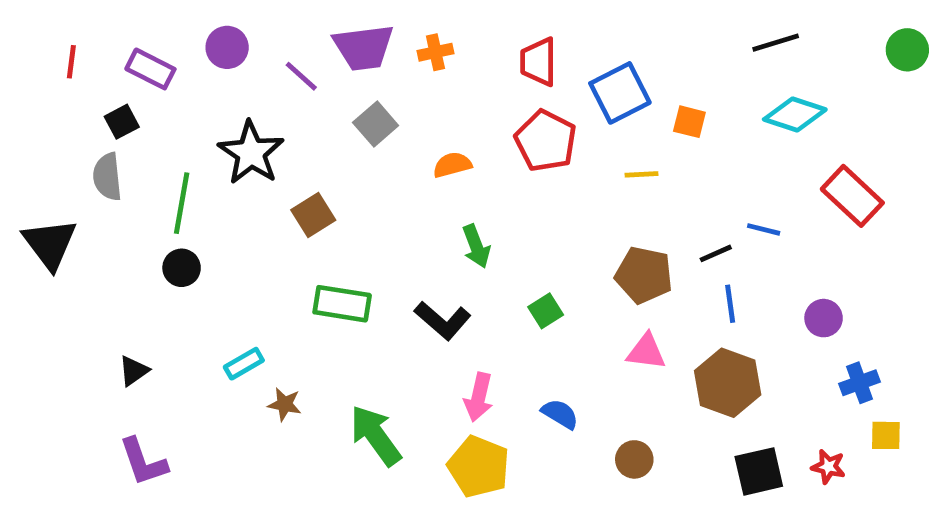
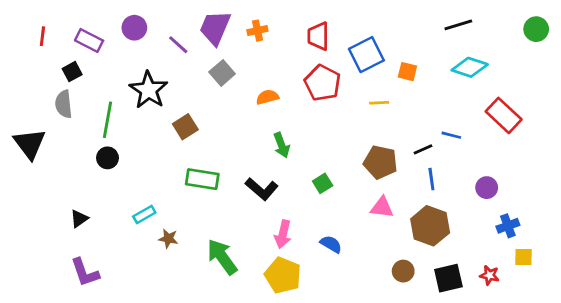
purple trapezoid: (364, 47) -> (215, 28), turned 120
brown circle: (634, 459) -> (403, 271), moved

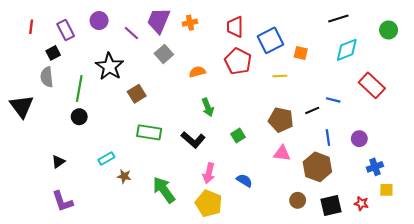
green circle: (536, 29) -> (389, 30), moved
purple rectangle: (89, 40) -> (66, 30), turned 36
cyan diamond: (470, 67) -> (347, 50), turned -40
blue line: (431, 179) -> (328, 138), moved

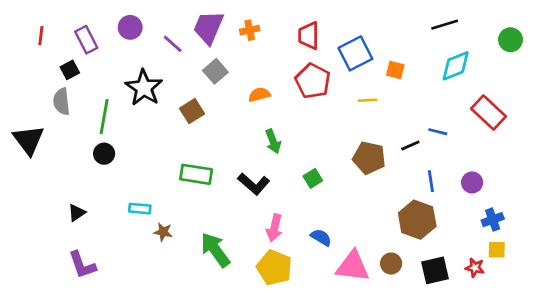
brown square: (137, 94) -> (192, 111), moved
pink triangle: (282, 153) -> (353, 266), moved, size x1.5
cyan rectangle: (106, 159) -> (140, 209), turned 35
yellow square: (386, 190) -> (497, 250), moved

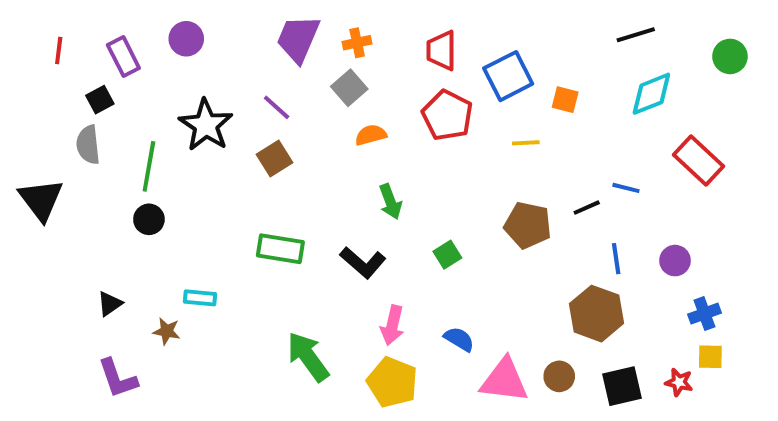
purple line: (173, 44) -> (277, 107), moved
gray square: (215, 71) -> (349, 88), moved
brown star: (163, 232) -> (167, 331), moved

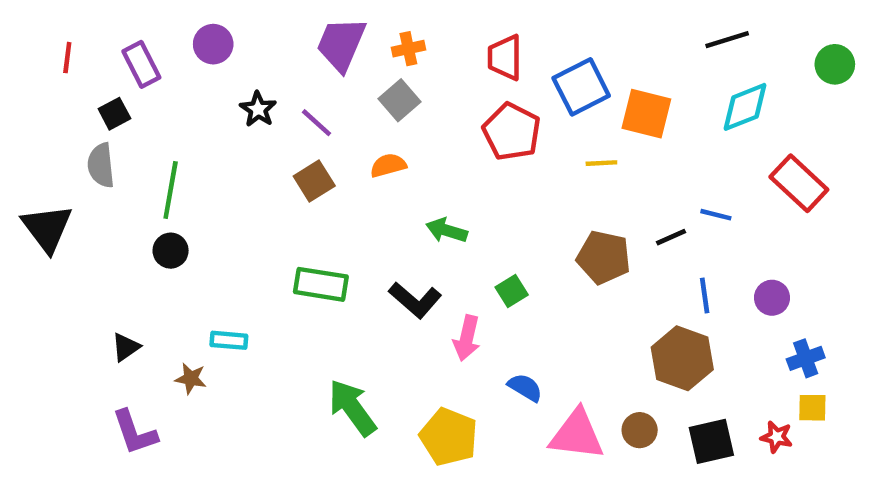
orange square: (565, 100) -> (646, 114), size x1.6
black star: (206, 125) -> (258, 109), moved, size x0.6
orange semicircle: (371, 135) -> (388, 165), moved
green arrow: (390, 202) -> (447, 230), turned 128
pink arrow: (392, 325) -> (467, 338), moved

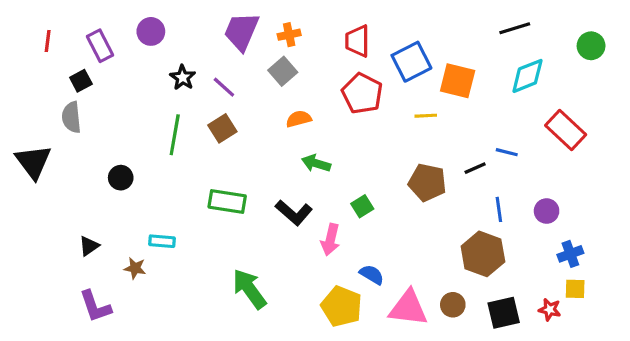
orange semicircle: (388, 165) -> (299, 119), moved
green line: (171, 190) -> (175, 135), moved
yellow pentagon: (449, 437) -> (342, 306), moved

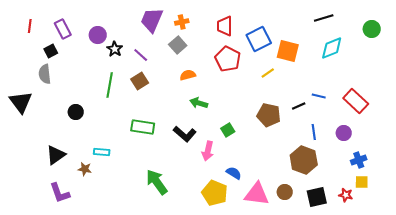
purple circle: (151, 31) -> (98, 35), moved
yellow line: (426, 116) -> (268, 73), turned -32
red rectangle: (566, 130) -> (356, 101), moved
black triangle: (89, 246) -> (56, 155), size x1.5

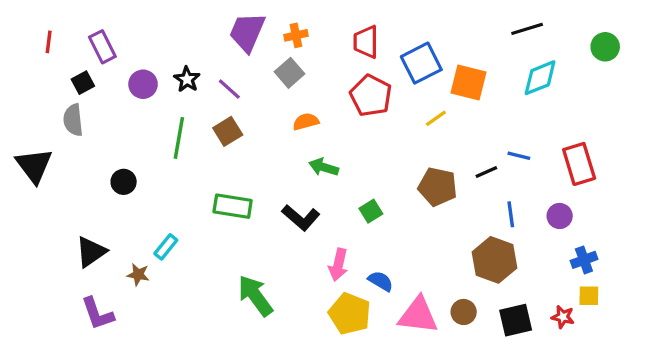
purple circle: (98, 35) -> (143, 84), moved
red rectangle: (356, 101) -> (579, 164), turned 30
pink arrow: (208, 151) -> (338, 265), moved
cyan rectangle: (102, 152) -> (166, 247), turned -56

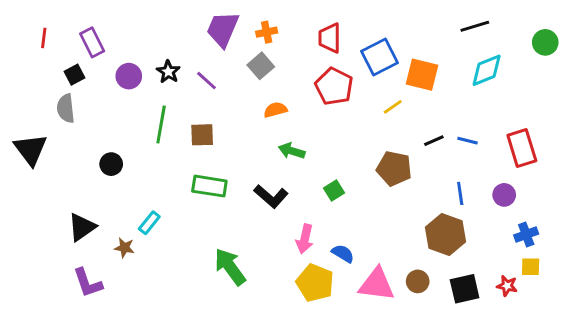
brown square: (228, 131) -> (202, 135), moved, turned 30
black line: (486, 172) -> (434, 141), moved

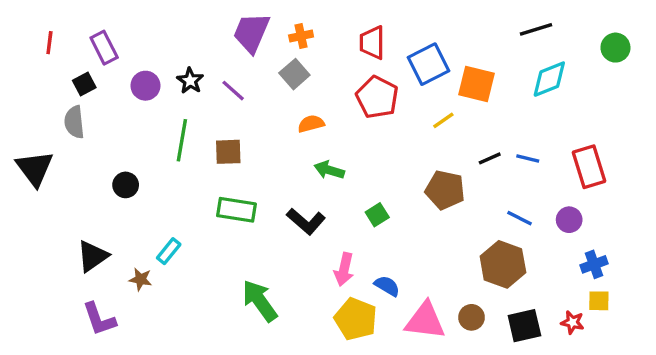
blue line: (460, 193) -> (520, 218), turned -55

